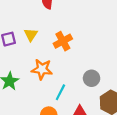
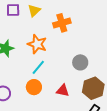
cyan line: (60, 92) -> (38, 67), moved

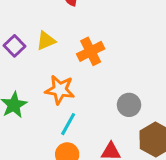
purple square: (13, 10) -> (14, 46), turned -32
yellow triangle: (34, 11) -> (46, 41), turned 32

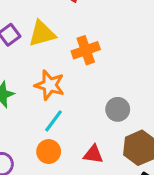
yellow triangle: (46, 41) -> (42, 34), size x1.4

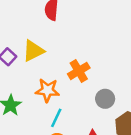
orange cross: (86, 50) -> (79, 71), moved

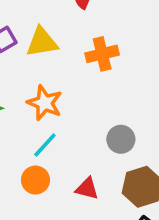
orange cross: (79, 71) -> (102, 54), moved

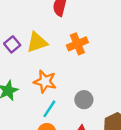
gray circle: (121, 139) -> (84, 100), moved

